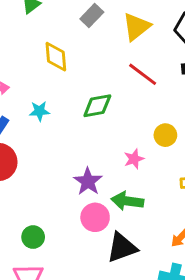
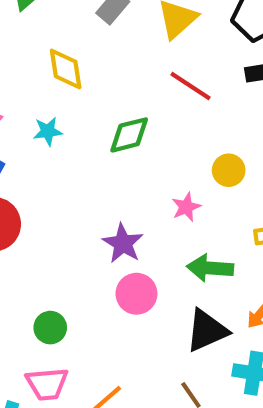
cyan star: (39, 111) -> (48, 131), moved
green arrow: (127, 201) -> (210, 268), moved
black triangle: (122, 248) -> (207, 331), moved

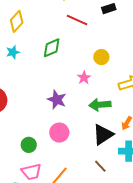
yellow diamond: (66, 69) -> (17, 21), turned 60
pink circle: (136, 294) -> (59, 133), moved

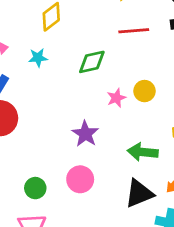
red line: (77, 20) -> (134, 31), turned -40
yellow circle: (101, 57) -> (144, 91), moved
pink star: (84, 78) -> (116, 98), moved

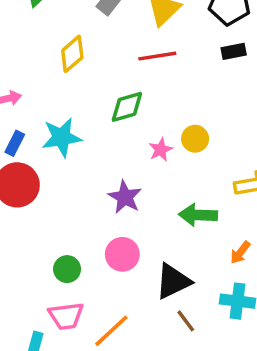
red line: (134, 31) -> (157, 56), moved
cyan star: (38, 58) -> (62, 137), moved, size x1.6
black triangle: (139, 193) -> (173, 281), moved

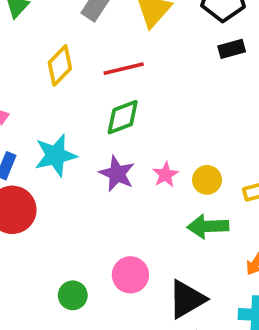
red line: (157, 56) -> (124, 69), moved
yellow circle: (195, 139) -> (207, 180), moved
pink star: (161, 150) -> (165, 175), moved
purple star: (125, 197) -> (117, 174), moved

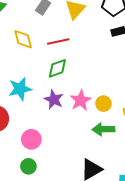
yellow diamond: (60, 65) -> (23, 39), turned -60
pink star: (165, 175) -> (81, 100), size x1.5
pink circle: (130, 275) -> (31, 139), moved

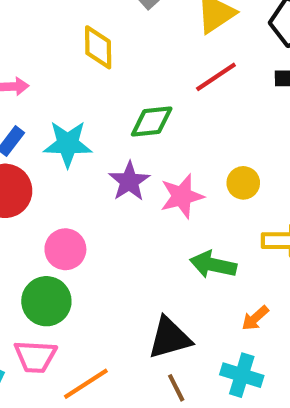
red line: (58, 41) -> (216, 77), moved, turned -35
yellow circle: (103, 104) -> (243, 183), moved
green circle: (28, 166) -> (46, 301), size x1.5

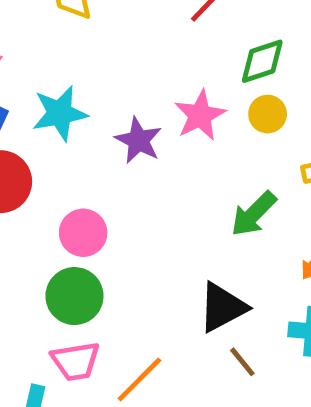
green diamond: (152, 122) -> (262, 61), moved
pink star: (182, 196) -> (200, 115), moved
green arrow: (213, 265) -> (254, 214), turned -45

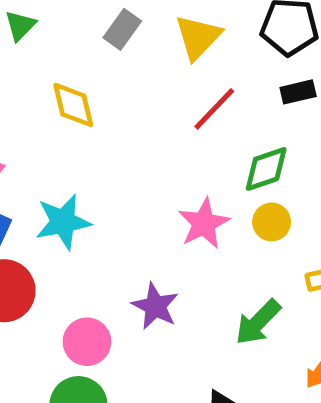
purple star: (139, 140) -> (155, 306), moved

